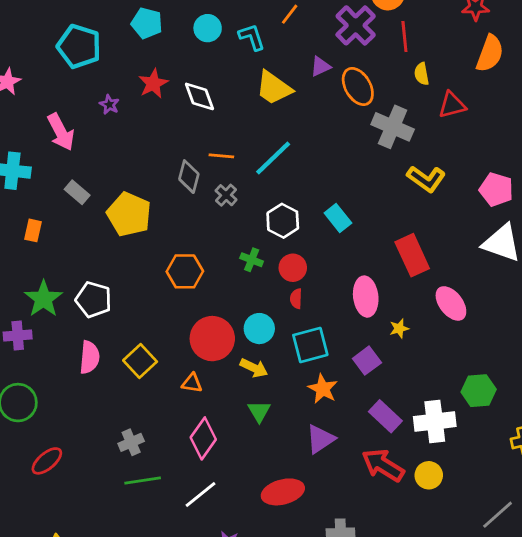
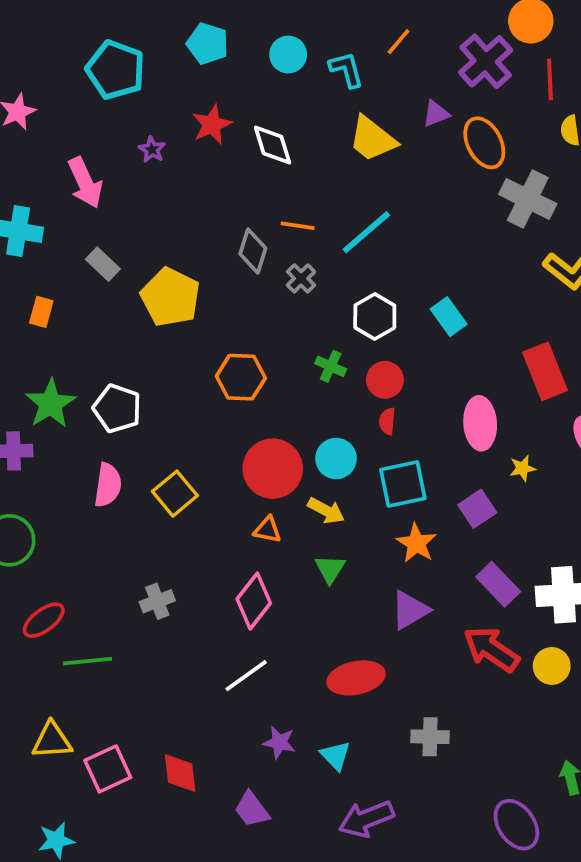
orange triangle: (192, 383) -> (267, 530), moved
green line: (143, 481) -> (88, 661), moved

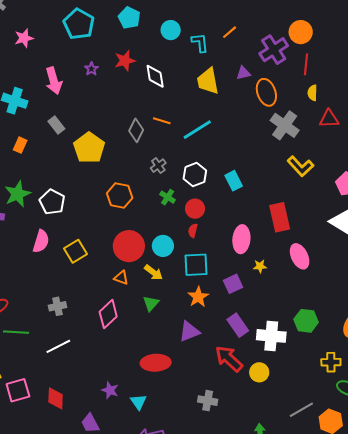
yellow trapezoid: (372, 139) -> (208, 81), turned 32
gray cross: (301, 278) -> (158, 166), moved
white line: (246, 676) -> (58, 346), moved
gray cross: (430, 737) -> (208, 401), moved

